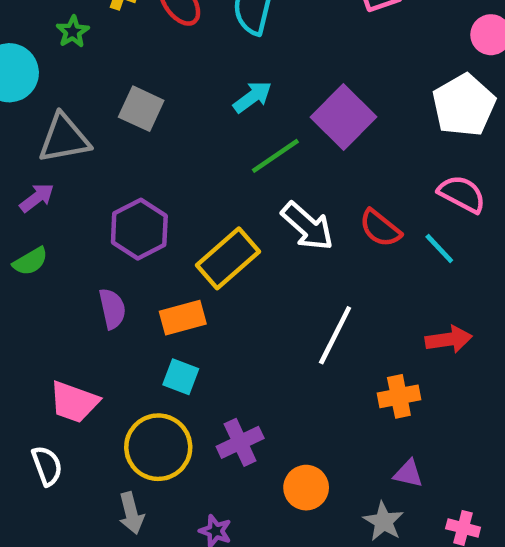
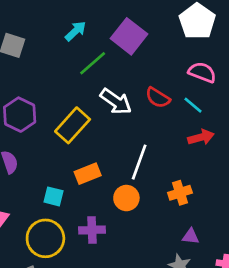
orange rectangle: (183, 318) -> (88, 174), moved
red arrow: (449, 339) -> (201, 137), moved
purple cross: (240, 442) -> (92, 230), turned 30
orange circle: (306, 488) -> (126, 198), moved

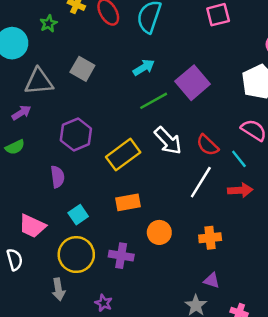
white line: (139, 162) -> (201, 182), moved
cyan square: (53, 196) -> (78, 215), moved, turned 30

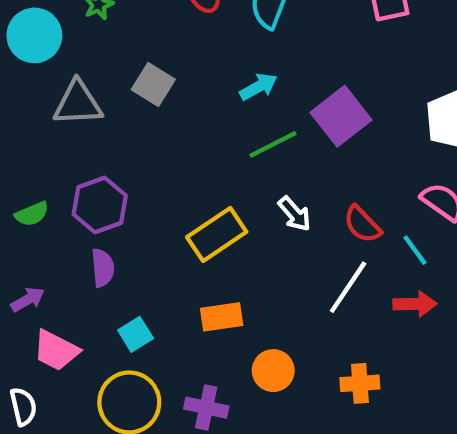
purple arrow: (21, 113) -> (28, 300), moved
purple hexagon: (76, 135) -> (100, 205), moved
white arrow: (168, 141) -> (295, 214), size x0.7

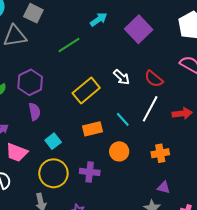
gray square: (153, 85) -> (33, 13), moved
green line: (273, 144) -> (69, 45), moved
cyan line: (415, 250) -> (123, 119), moved

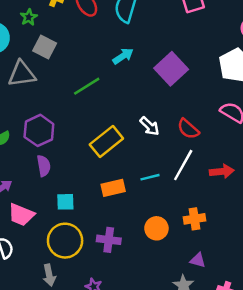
cyan line: (123, 119) -> (150, 177), turned -63
cyan square: (53, 141) -> (65, 202), turned 35
orange circle: (119, 151) -> (156, 228), moved

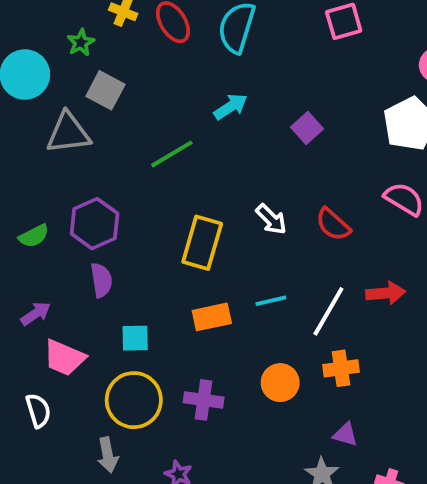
purple square: (171, 69) -> (307, 128), size x0.6
yellow rectangle: (106, 142) -> (202, 243), turned -36
white line: (183, 165) -> (328, 311), moved

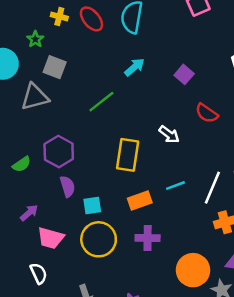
red semicircle: (333, 224) -> (207, 113), moved
cyan square: (135, 338) -> (92, 205), moved
orange circle: (280, 383) -> (193, 270), moved, size x1.4
yellow circle: (134, 400) -> (99, 239), moved
purple cross: (204, 400) -> (148, 238), moved

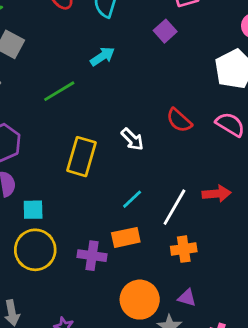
purple square: (184, 74) -> (165, 31), moved
cyan line: (175, 186) -> (132, 199), turned -30
orange rectangle: (140, 201) -> (126, 237), moved

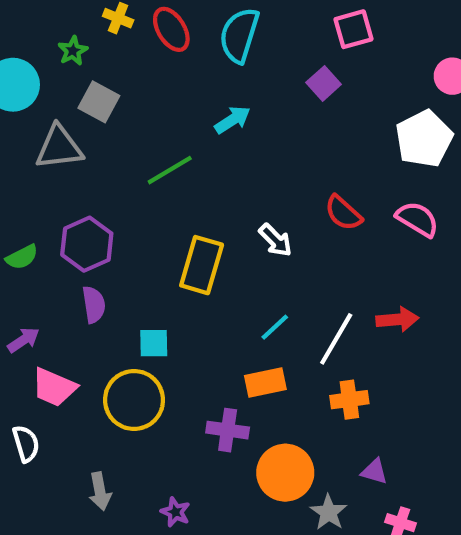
cyan square: (33, 210) -> (154, 343), moved
purple cross: (92, 256) -> (228, 430), moved
purple triangle: (187, 298) -> (374, 471), moved

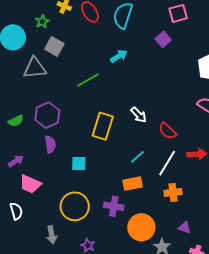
red semicircle: (343, 213) -> (167, 131), moved
yellow circle: (134, 400) -> (75, 206), moved

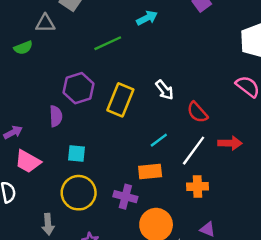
gray triangle: (35, 68) -> (45, 23), size x0.7
purple hexagon: (47, 115) -> (79, 88), moved
green semicircle: (16, 121) -> (23, 48), moved
cyan square: (79, 164) -> (76, 153), moved

